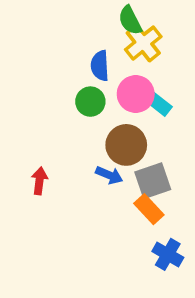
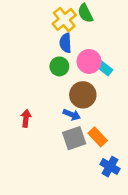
yellow cross: (143, 43) -> (64, 19), moved
gray square: (153, 181) -> (74, 138), moved

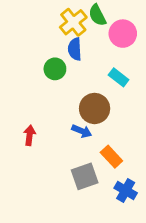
pink circle: (89, 61) -> (123, 34), moved
green circle: (59, 66) -> (55, 69), moved
gray square: (74, 138) -> (85, 176), moved

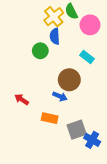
red arrow: (30, 135) -> (22, 99), turned -64
orange rectangle: (111, 157) -> (50, 118), moved, turned -35
gray square: (85, 176) -> (77, 130), moved

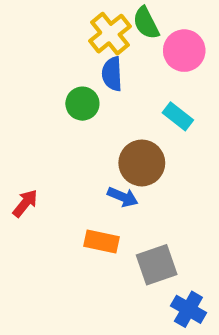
red arrow: (22, 99) -> (25, 203), moved, turned 96
blue cross: (92, 140) -> (188, 309), moved

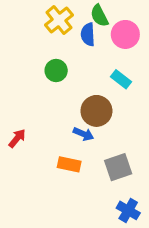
yellow cross: (110, 34) -> (59, 20), moved
blue semicircle: (112, 74) -> (88, 34), moved
gray square: (157, 265) -> (118, 167), moved

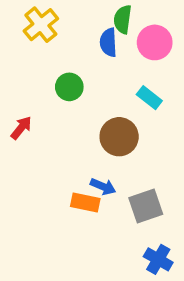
green semicircle: (99, 16) -> (123, 19), turned 35
yellow cross: (59, 20) -> (41, 25), moved
blue arrow: (83, 134) -> (103, 186), moved
red arrow: (17, 138) -> (21, 128), moved

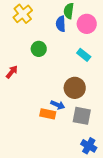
brown circle: (119, 137) -> (75, 88), moved
gray square: (146, 206) -> (82, 116), turned 30

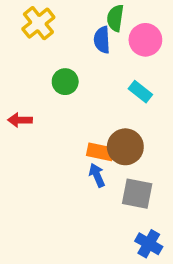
red arrow: (12, 72) -> (20, 120), turned -128
blue arrow: (58, 105) -> (97, 175), turned -136
orange rectangle: (48, 114) -> (100, 152), moved

